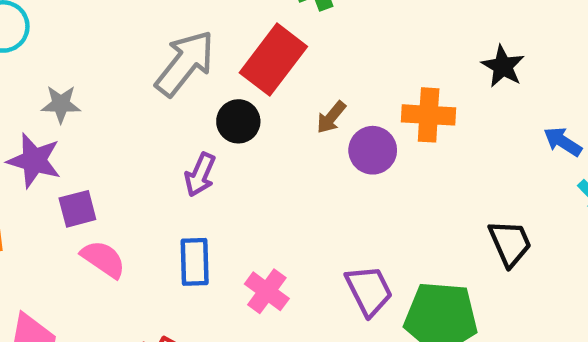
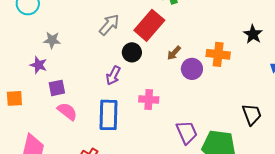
gray arrow: (185, 63) -> (109, 25), size x0.7
purple star: (34, 161) -> (38, 65), size x0.7
blue rectangle: (195, 262) -> (109, 115), size x1.4
pink cross: (267, 291) -> (149, 99), moved, turned -36

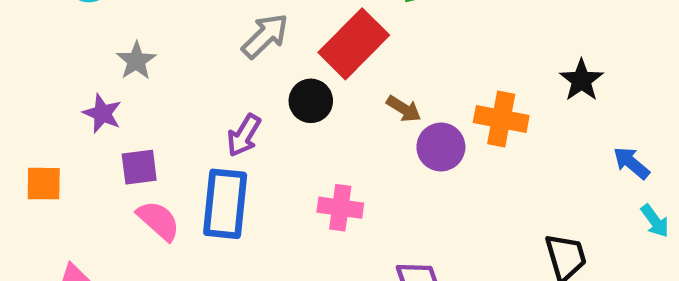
gray star: (52, 40) -> (136, 61), turned 30
brown arrow: (174, 53) -> (404, 109), turned -105
purple arrow: (113, 76) -> (244, 135), moved
blue rectangle: (109, 115) -> (225, 204), moved

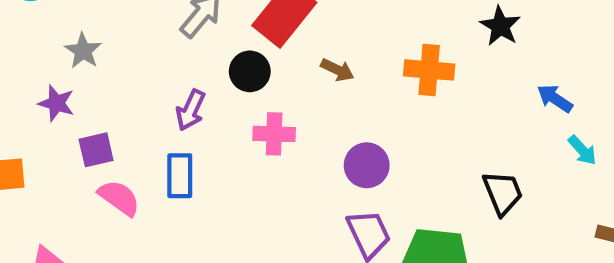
purple circle: (441, 147) -> (367, 165), moved
blue rectangle: (225, 204) -> (180, 176), size x0.7
pink cross: (340, 208) -> (274, 134), moved

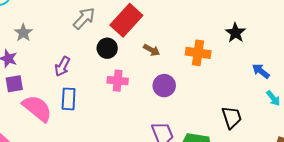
purple arrow: (191, 110) -> (62, 66), moved
purple square: (96, 150) -> (14, 84), moved
purple circle: (367, 165) -> (164, 86), moved
pink semicircle: (119, 198) -> (37, 108), size x1.4

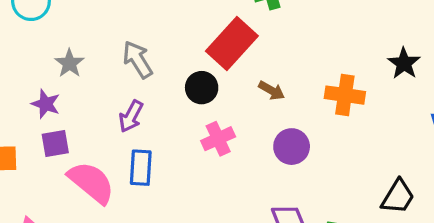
gray arrow: (84, 18) -> (138, 60), moved, turned -75
pink cross: (118, 81) -> (218, 139), turned -30
black trapezoid: (232, 117) -> (398, 197), turned 50

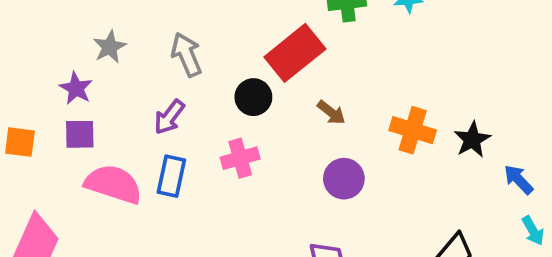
black star: (404, 63) -> (472, 140), moved
pink cross: (218, 139) -> (240, 158), moved
pink semicircle: (91, 182) -> (113, 184), turned -30

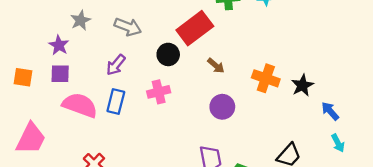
gray arrow: (187, 55) -> (128, 27), turned 132

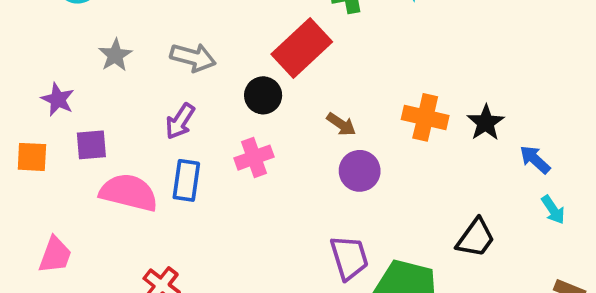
purple star: (59, 45) -> (58, 99), moved
brown arrow: (216, 66) -> (341, 124), moved
pink trapezoid: (31, 139) -> (55, 255), size x0.7

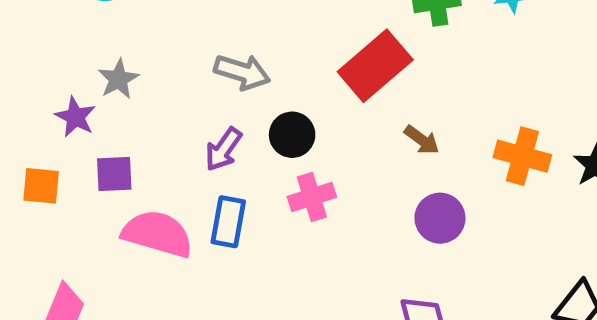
gray star: (115, 55) -> (118, 79), moved
black circle: (263, 95) -> (292, 135), moved
brown arrow: (341, 124) -> (422, 140), moved

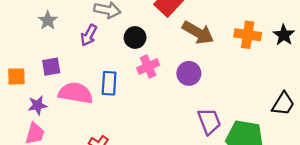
purple star: (75, 117) -> (37, 105), moved, turned -30
brown arrow: (422, 140) -> (198, 33), size x1.8
purple arrow: (223, 149) -> (89, 35), moved
purple circle: (440, 218) -> (189, 73), moved

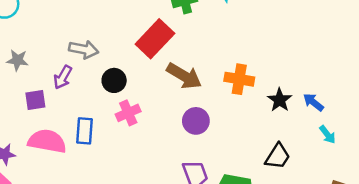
gray star: (48, 20) -> (17, 60), turned -30
black star: (284, 35) -> (280, 100), moved
purple square: (51, 67) -> (35, 100), moved
purple circle: (189, 73) -> (196, 121), moved

